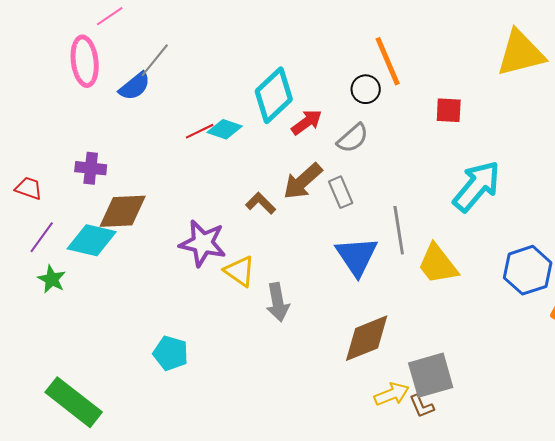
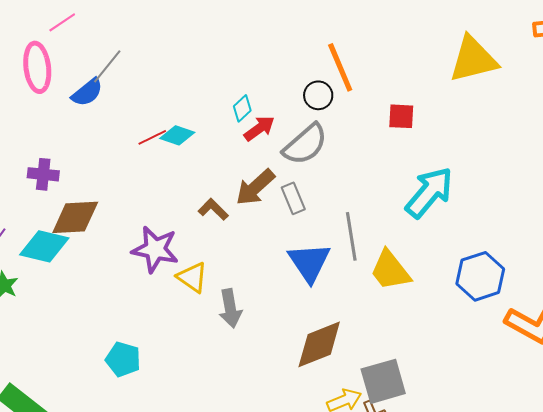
cyan diamond: (274, 95) -> (242, 108), moved, size x0.5
gray semicircle: (353, 138) -> (305, 144), size x1.4

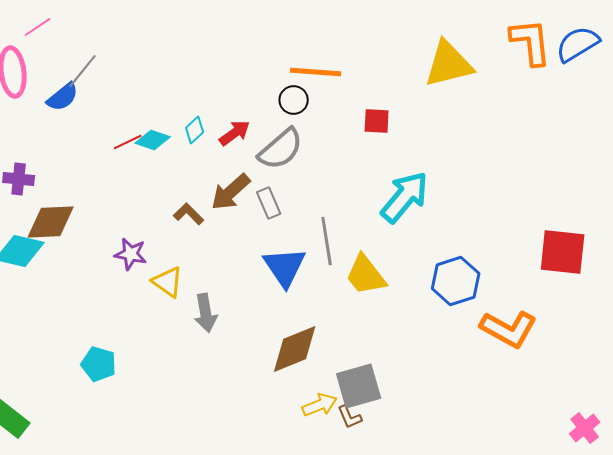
orange line: (340, 67) -> (316, 72), turned -63
cyan diamond: (242, 108) -> (195, 130), moved
purple star: (155, 249) -> (131, 254), size x0.7

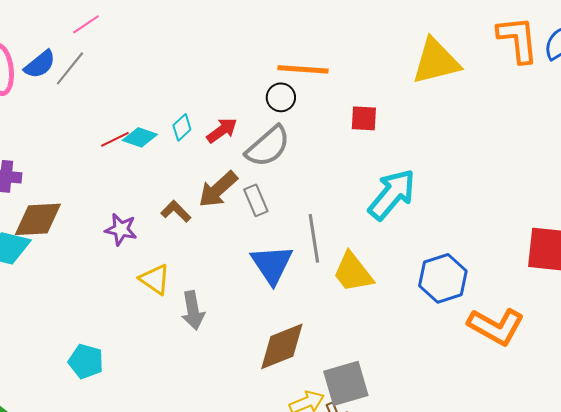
pink line: (38, 27) -> (86, 24), moved
blue semicircle: (63, 97) -> (40, 64), moved
purple star: (131, 254) -> (121, 229), moved

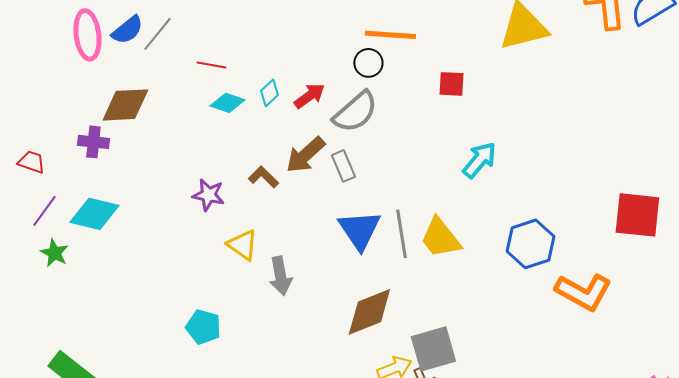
red line: (115, 139) -> (211, 65), moved, turned 36
cyan arrow: (392, 194) -> (479, 160), size x0.7
brown diamond: (38, 219) -> (125, 105), moved
gray line: (314, 238) -> (401, 234), moved
cyan pentagon: (86, 361) -> (203, 327), moved

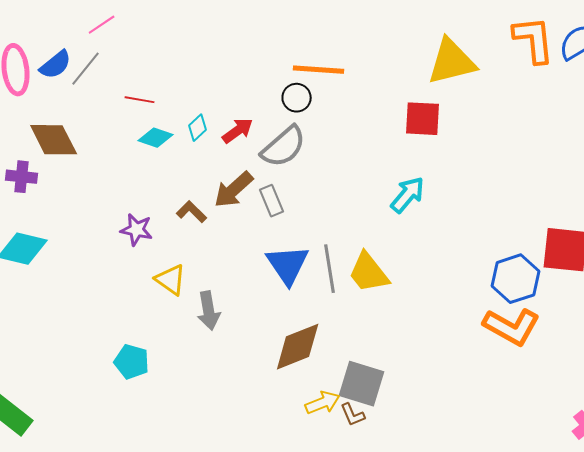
red square: (451, 84) -> (423, 119), moved, size x1.4
brown diamond: (125, 105) -> (54, 140), turned 66
blue hexagon: (530, 244) -> (516, 279), moved
gray square: (433, 349) -> (362, 384), turned 33

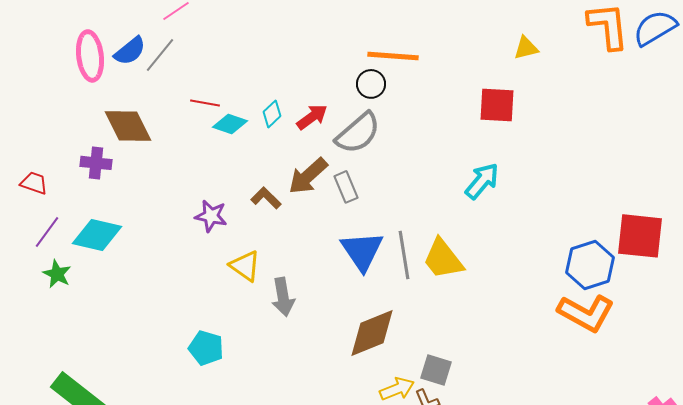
yellow triangle: (452, 62) -> (526, 48), size x0.5
red line: (140, 100) -> (205, 103), moved
gray square: (362, 384) -> (436, 370), size x0.7

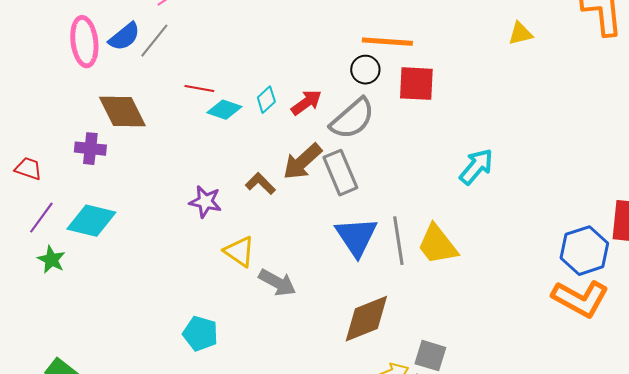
red square: (497, 105) -> (416, 84), moved
gray rectangle: (346, 187) -> (340, 173), size x1.4
gray arrow: (283, 297) -> (277, 283), turned -51

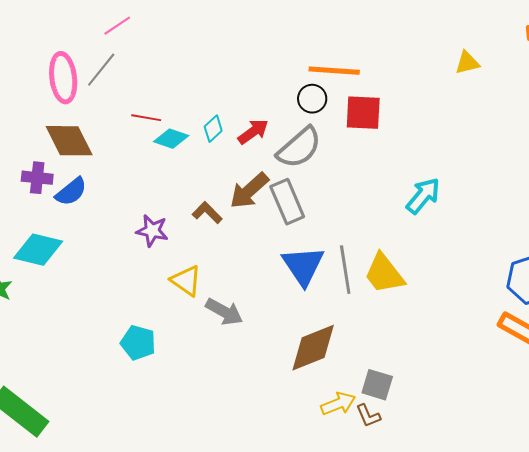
blue semicircle: (124, 37) -> (71, 192), moved
pink ellipse: (84, 42) -> (63, 78), moved
cyan pentagon: (200, 334) -> (138, 343), moved

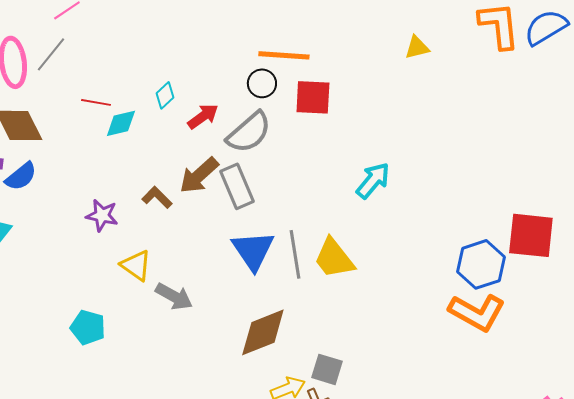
cyan diamond: (213, 129) -> (165, 95), moved
cyan diamond: (171, 139) -> (121, 123), turned -32

